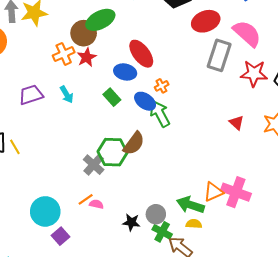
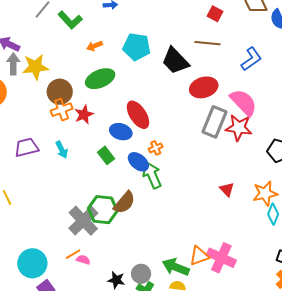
brown circle: (84, 33) -> (60, 92), moved
red star: (254, 74) -> (239, 128), moved
gray cross: (94, 165) -> (83, 221), size x1.4

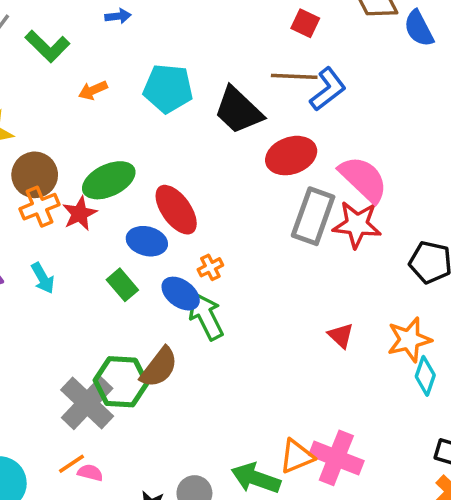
blue L-shape: (251, 59) -> (328, 89), moved
green ellipse: (100, 79) -> (109, 180), moved

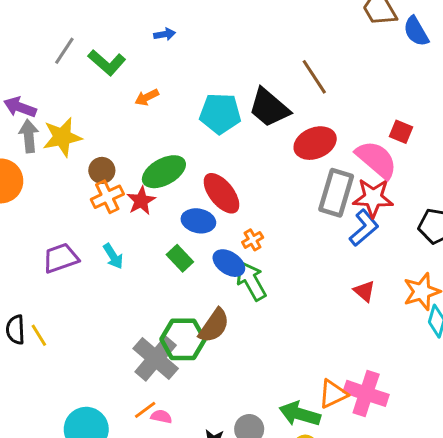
red square: (305, 23) -> (401, 132), moved
brown line: (294, 76) -> (314, 77), turned 57
cyan pentagon: (168, 88) -> (220, 113), moved
blue L-shape: (328, 89) -> (364, 228), moved
brown circle: (35, 175) -> (102, 170), size x0.7

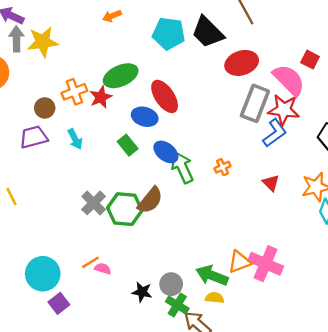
brown circle: (102, 170) -> (45, 108), moved
orange cross: (253, 240) -> (223, 167), moved
gray cross: (156, 359) -> (94, 203), moved, size x0.7

